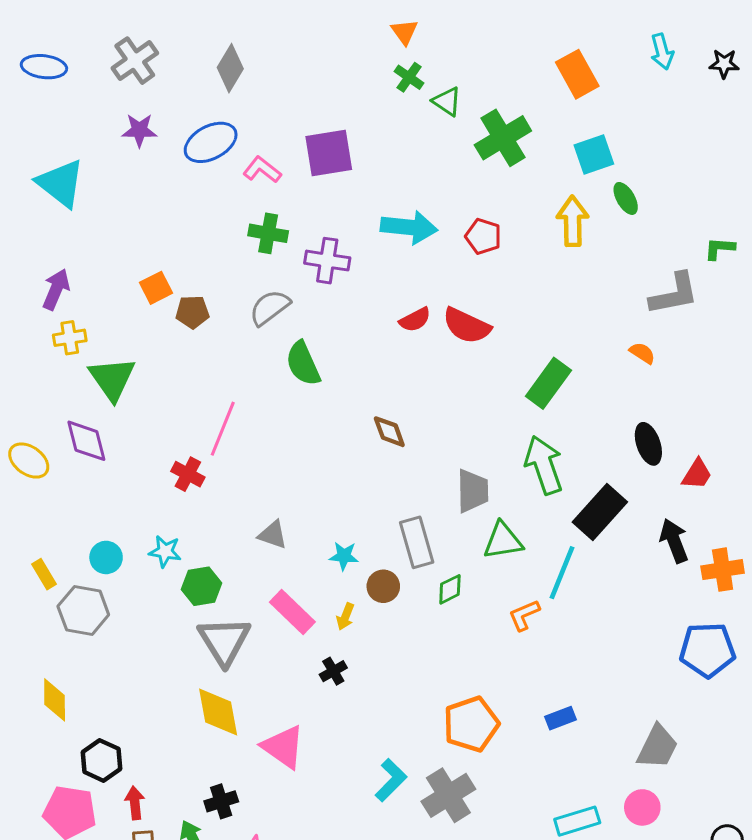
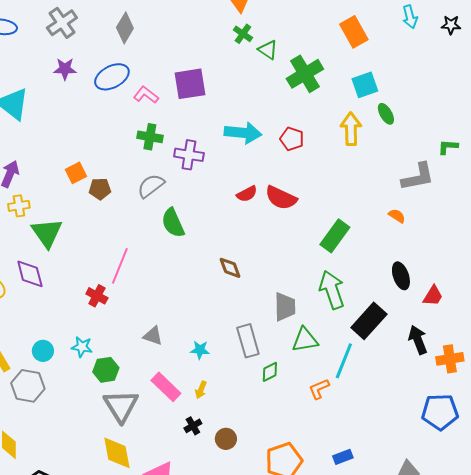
brown circle: (383, 586) -> (226, 439), moved

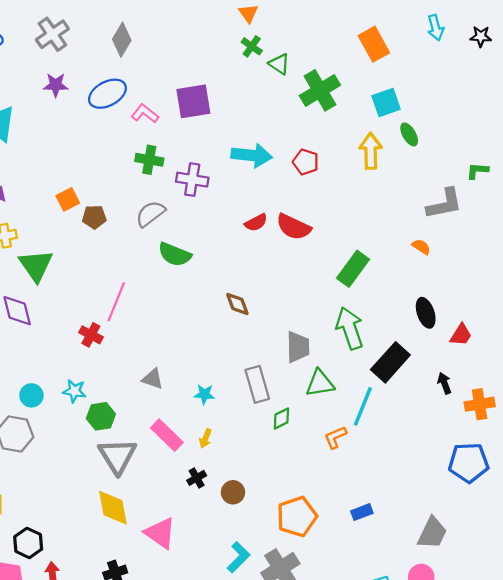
green semicircle: (173, 223) -> (175, 254), turned -44
black arrow: (418, 340) -> (444, 383), size x0.7

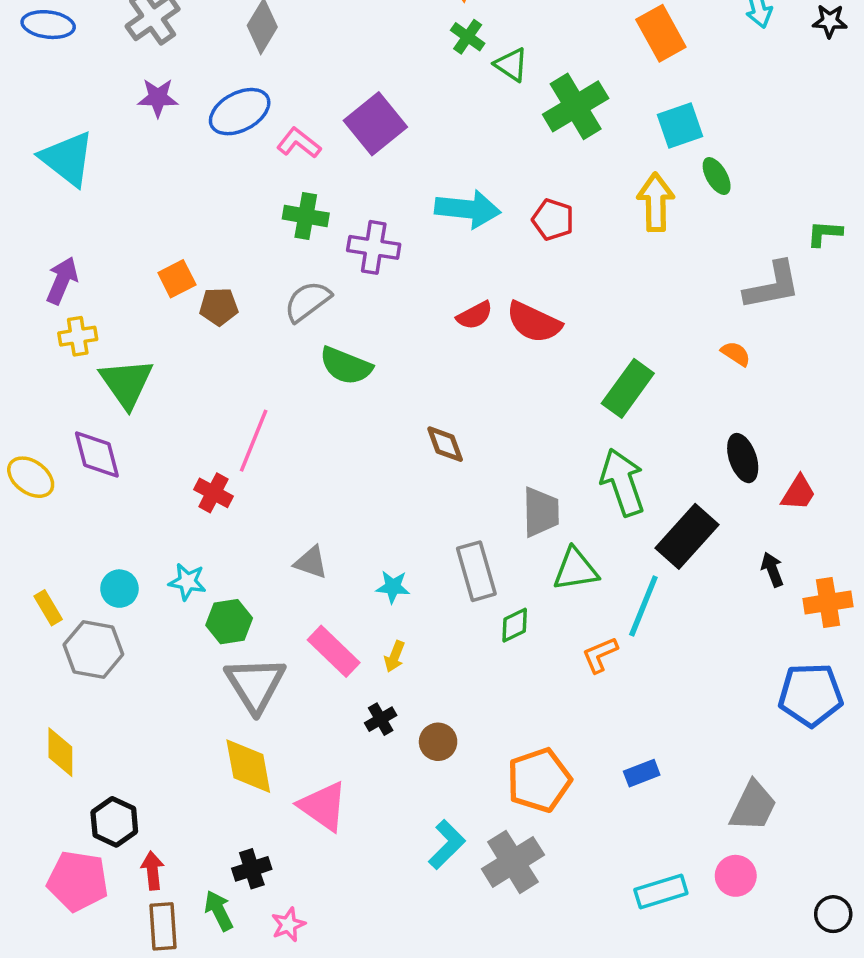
purple square: (193, 101) -> (375, 124), turned -30

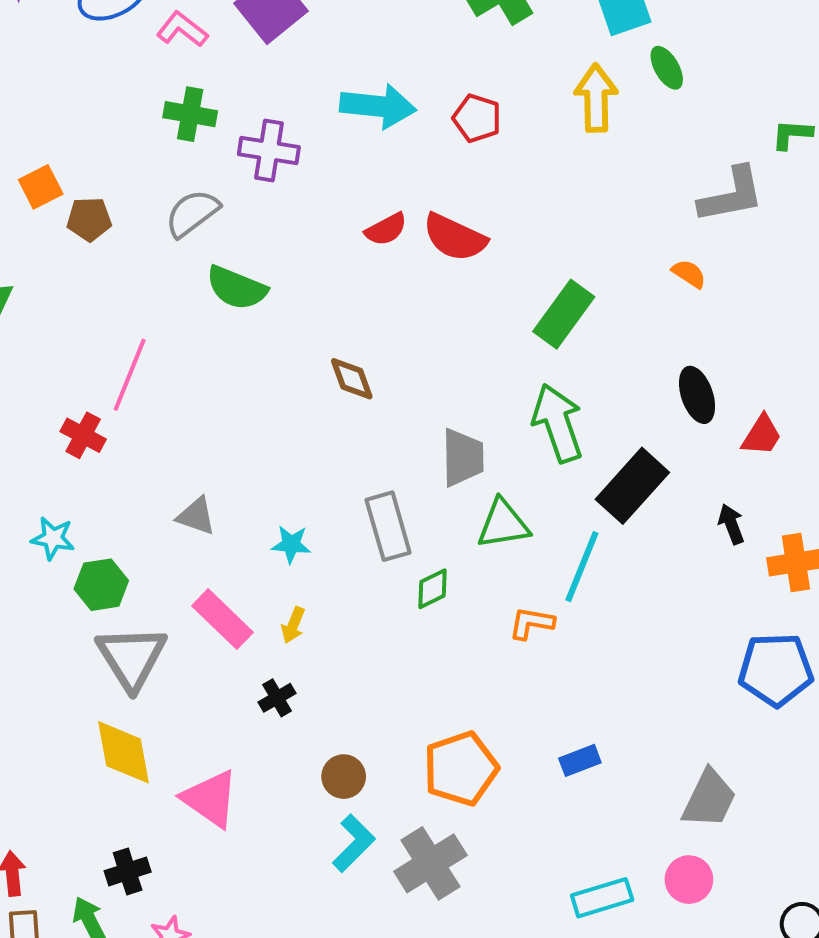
orange L-shape: (600, 655) -> (531, 623), turned 33
brown circle: (438, 742) -> (344, 777), moved

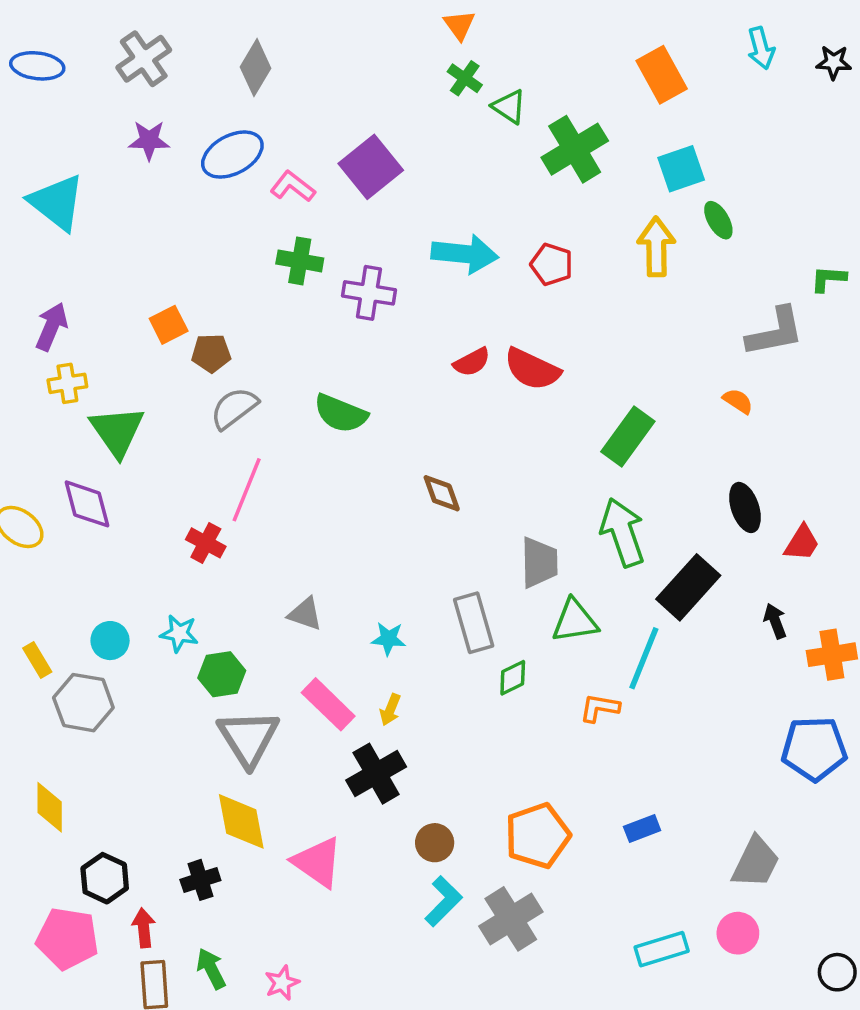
gray semicircle: (192, 213) -> (234, 408), moved
black cross: (277, 698) -> (376, 774), size x1.8
black cross: (128, 871) -> (200, 880), moved

